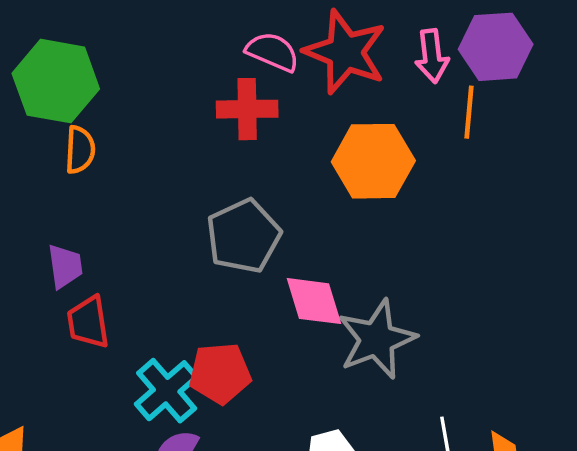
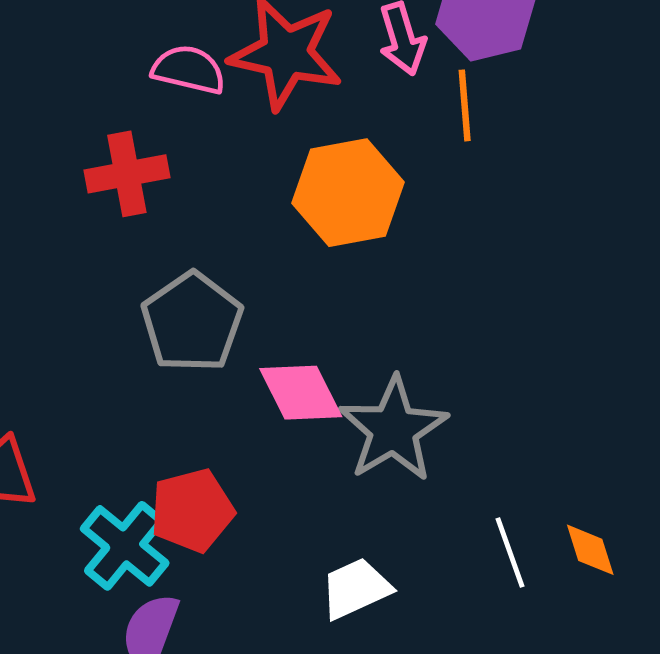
red cross: (247, 109) -> (127, 174), moved

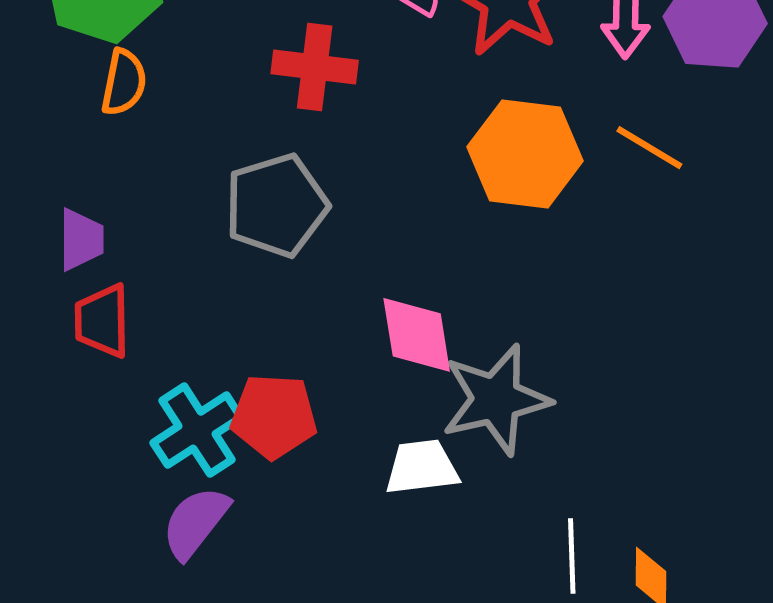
orange line: (465, 105) -> (649, 148), moved, turned -72
gray pentagon: (192, 322) -> (276, 206), moved
white trapezoid: (356, 588) -> (422, 467), moved

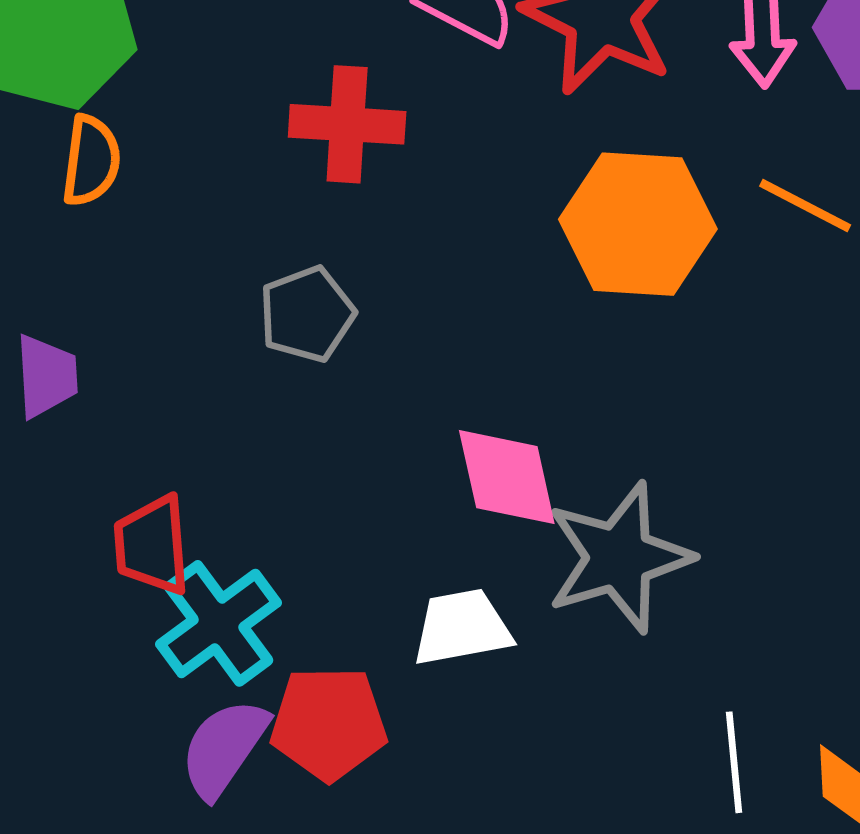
gray pentagon: (276, 206) -> (307, 314), size x0.7
red trapezoid: (102, 321) -> (152, 545), moved
red pentagon: (274, 416) -> (329, 723), moved
white trapezoid: (422, 467) -> (462, 627), moved

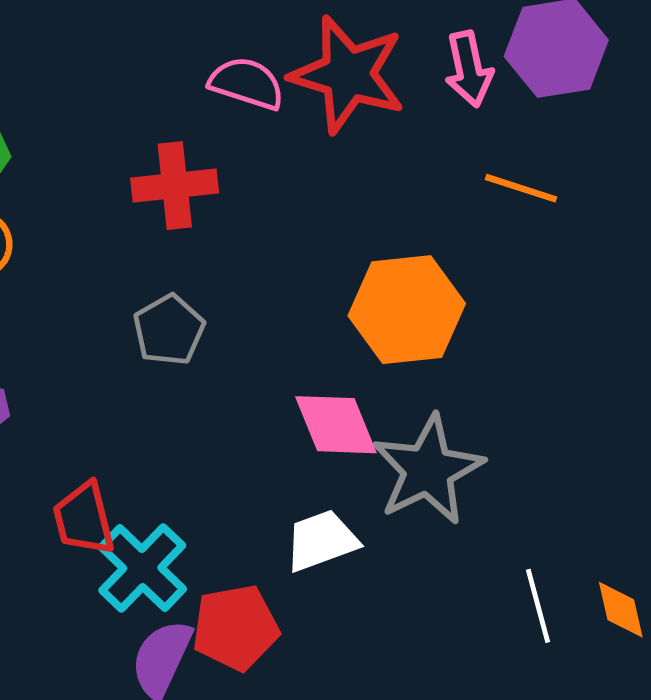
orange hexagon: (638, 224) -> (407, 310), moved

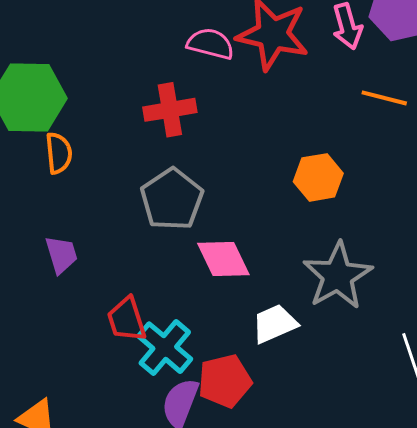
orange hexagon: (407, 310) -> (318, 177), size x0.7
gray pentagon: (169, 330) -> (172, 199), size x1.4
pink diamond: (336, 425) -> (223, 259), moved

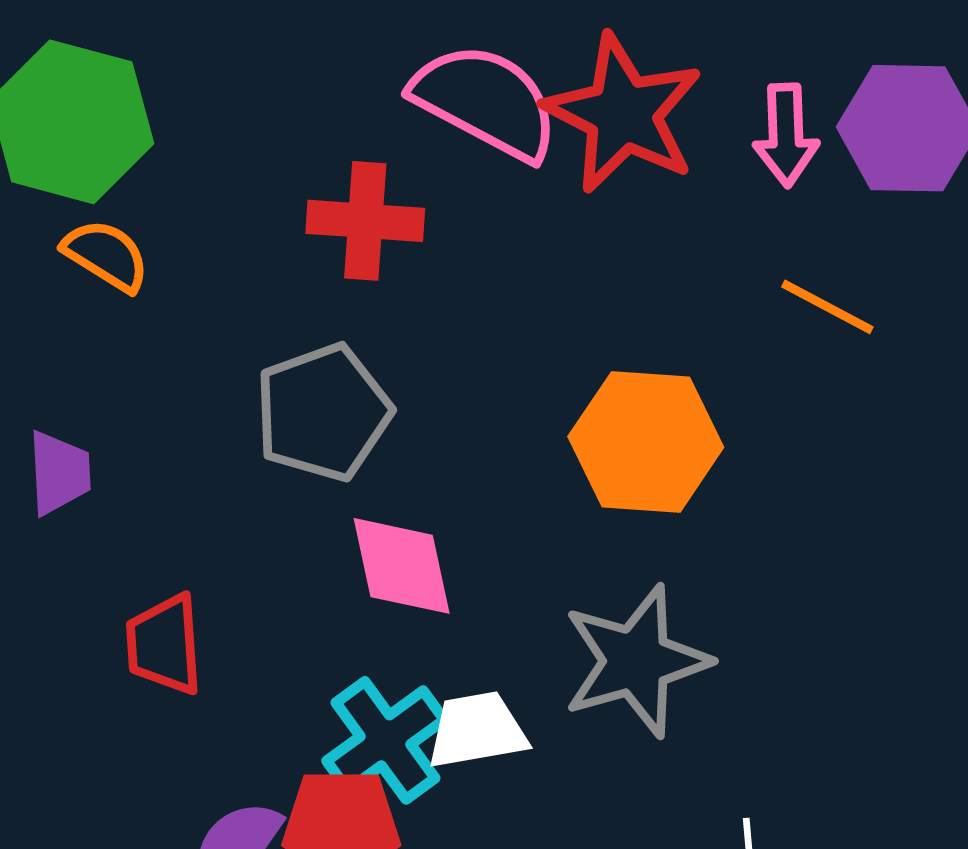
pink semicircle: (210, 44) -> (486, 101), size x1.5
orange semicircle: (59, 153) -> (106, 255), turned -66
orange hexagon: (318, 177) -> (646, 442), size x1.4
cyan cross: (165, 348) -> (385, 740), moved

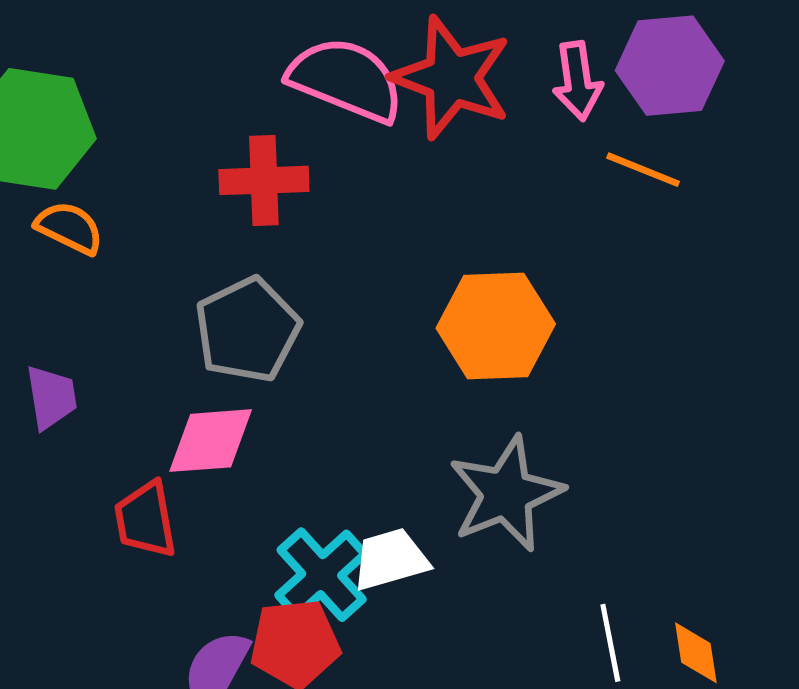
orange line: (827, 307) -> (643, 170), moved
pink diamond: (402, 566) -> (211, 441), moved, turned -76

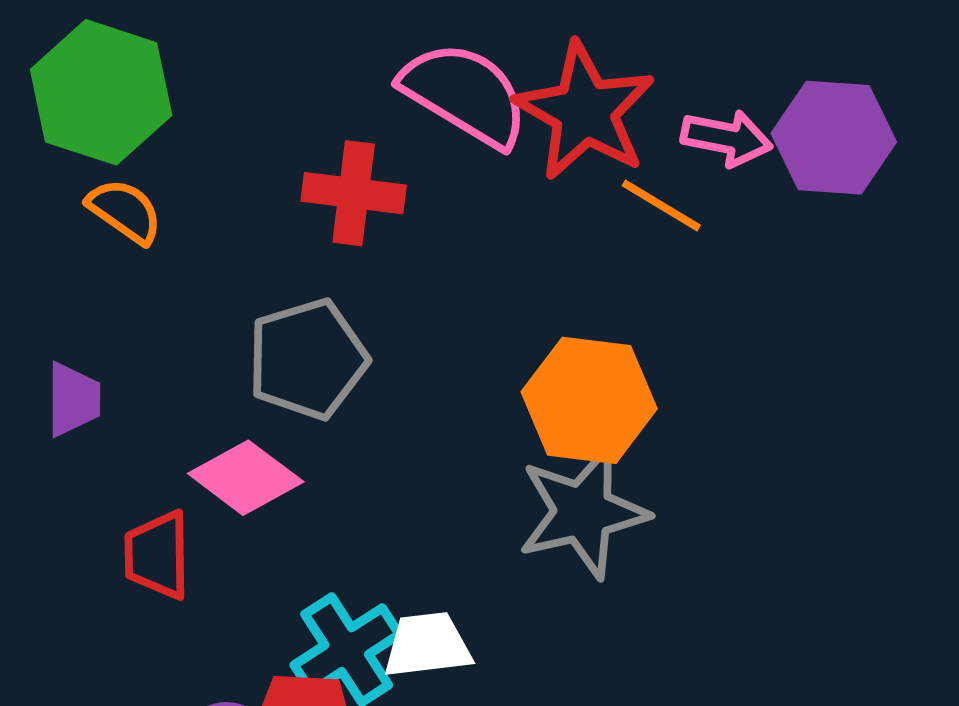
pink arrow: (577, 81) -> (727, 138), turned -80
orange line: (643, 170) -> (661, 205), moved
pink diamond: (211, 441) -> (246, 478), turned 32
gray star: (506, 494) -> (583, 512), moved

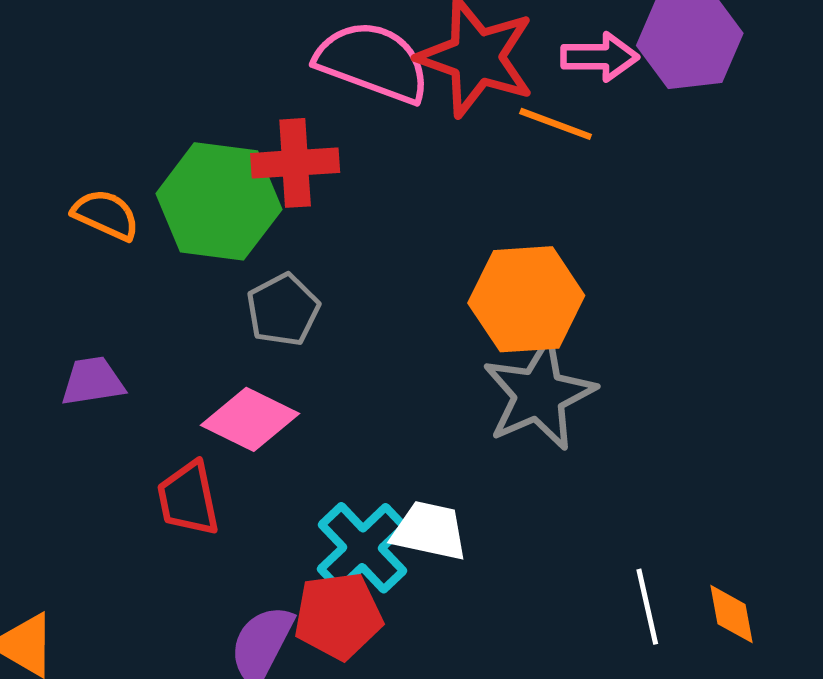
green hexagon: (101, 92) -> (219, 201), moved
gray pentagon: (308, 359) -> (283, 310), size x0.7
purple trapezoid: (73, 399) -> (93, 381), turned -88
white trapezoid: (427, 645) -> (429, 531), turned 30

